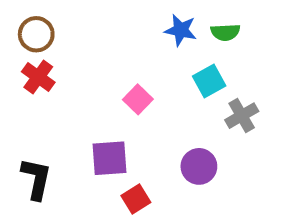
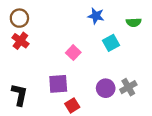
green semicircle: (225, 32) -> (134, 22), moved
gray cross: (242, 116) -> (128, 87), moved

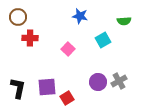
blue star: (96, 16) -> (80, 16), moved
red cross: (20, 41) -> (30, 38), moved, turned -35
purple square: (58, 84) -> (47, 87), moved

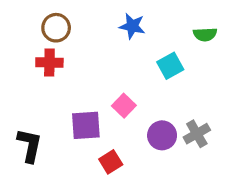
brown circle: (18, 17) -> (56, 28), moved
pink square: (68, 49) -> (124, 106), moved
purple square: (47, 87) -> (86, 125), moved

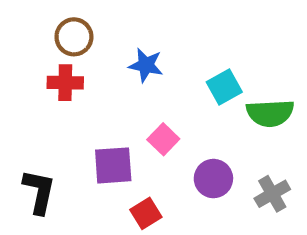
blue star: (132, 26) -> (146, 65), moved
green semicircle: (205, 34) -> (270, 113), moved, size x1.5
gray cross: (197, 134) -> (272, 194), moved

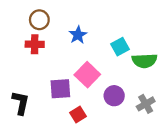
blue star: (146, 65) -> (78, 35), turned 30
pink square: (163, 139) -> (87, 75), size x1.5

